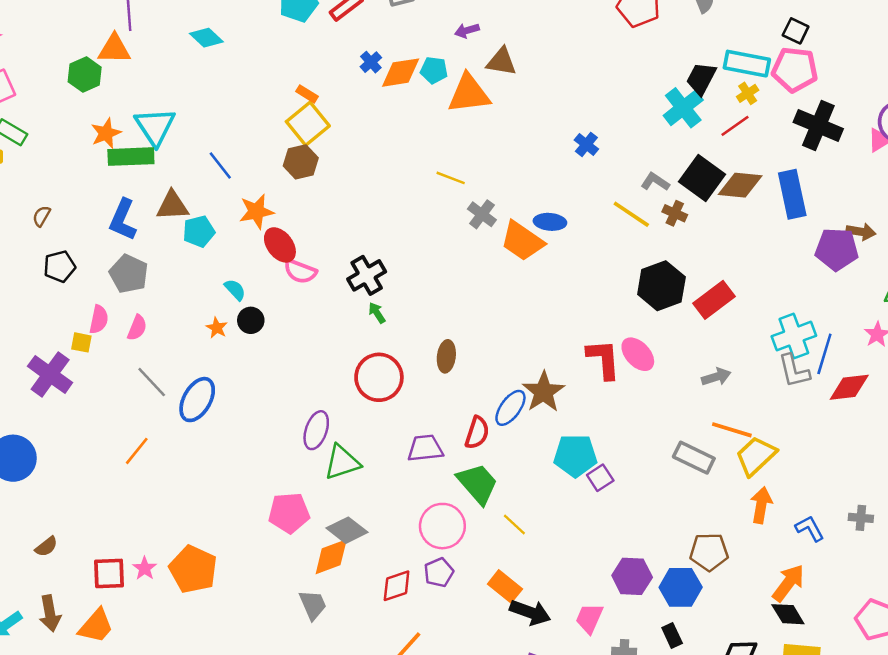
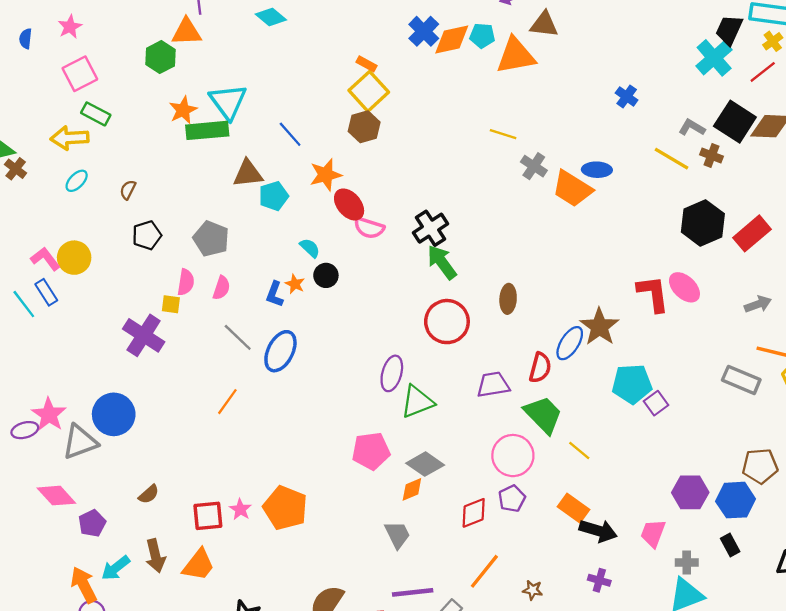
blue cross: (371, 62) -> (424, 31), size x1.5
blue L-shape: (123, 220) -> (275, 294), moved, size x0.7
green arrow: (377, 313) -> (442, 262), size x1.8
orange diamond: (331, 557) -> (412, 489), size x0.7

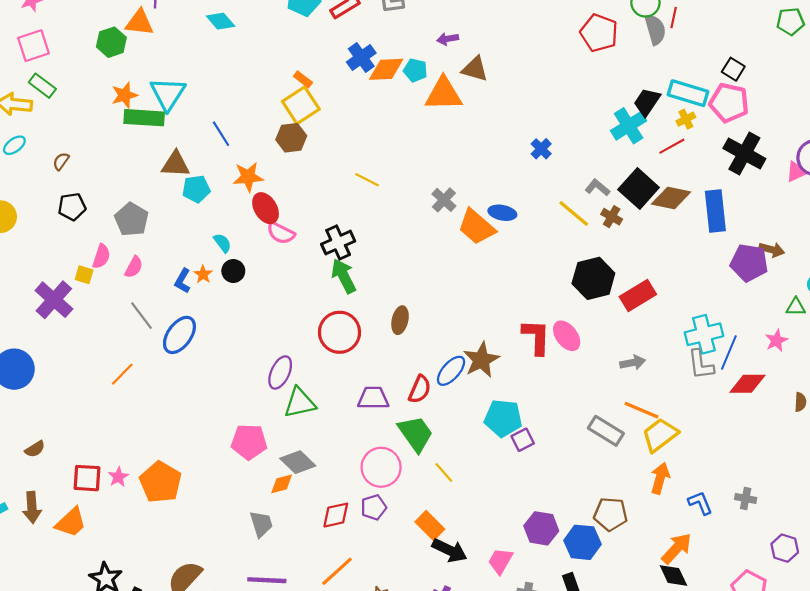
yellow line: (503, 134) -> (367, 180), moved

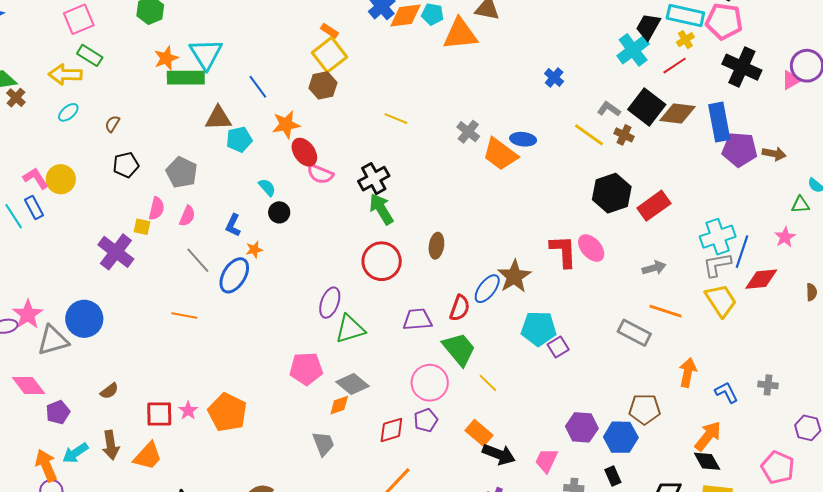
purple pentagon: (749, 263) -> (740, 150), moved
orange star: (203, 274) -> (254, 250), moved, turned 30
gray L-shape: (701, 365) -> (717, 265), turned 92
orange line: (122, 374) -> (184, 316), turned 60
yellow trapezoid: (660, 435) -> (721, 301), moved, turned 99

